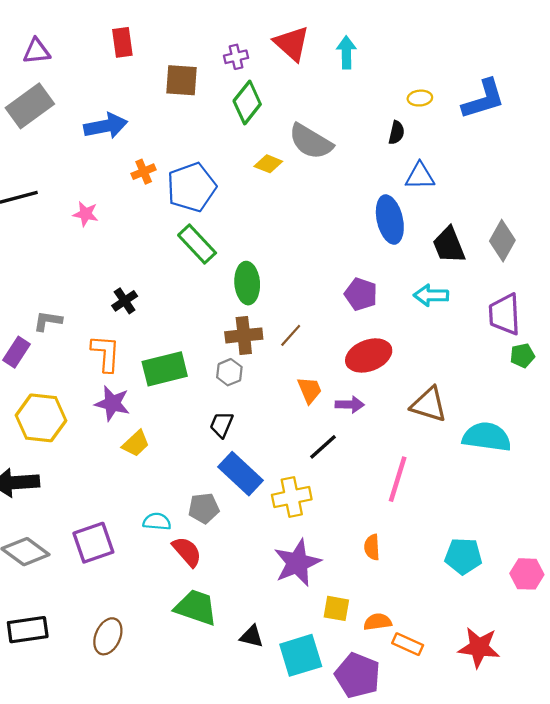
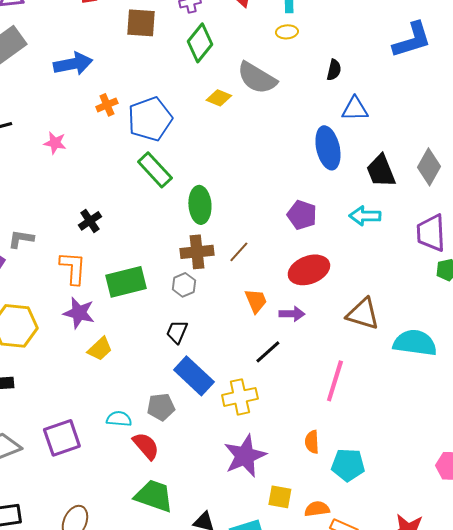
yellow ellipse: (420, 98) -> (287, 32), moved
cyan pentagon: (463, 556) -> (348, 465), moved

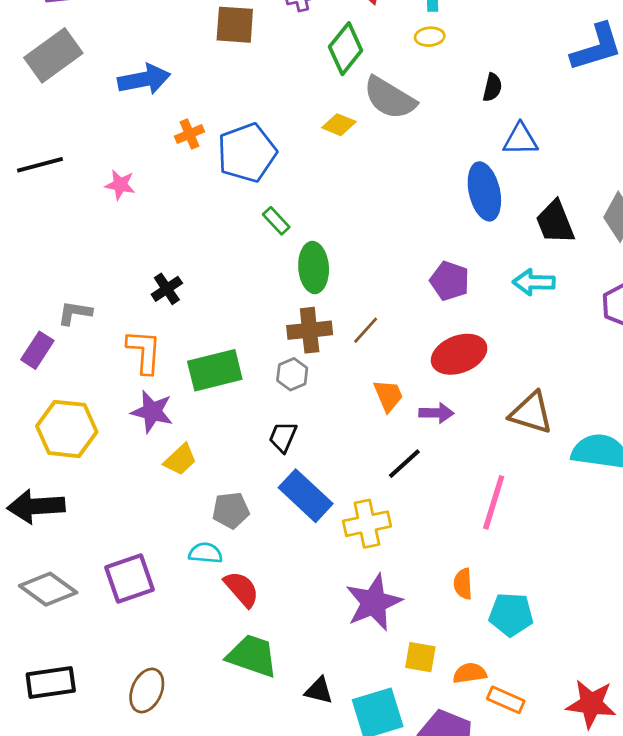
green diamond: (200, 43) -> (346, 49), moved
green rectangle: (155, 170) -> (276, 221), moved, size x0.6
gray pentagon: (161, 407) -> (231, 510), moved

